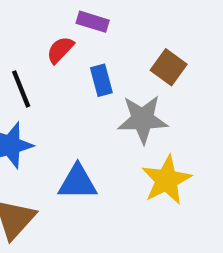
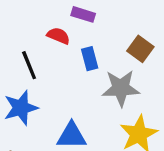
red semicircle: (60, 50) -> (58, 36), turned 70

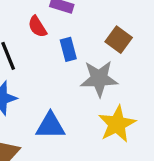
red semicircle: (58, 36) -> (37, 27), turned -145

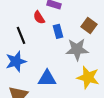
yellow star: (117, 124) -> (88, 77), turned -30

